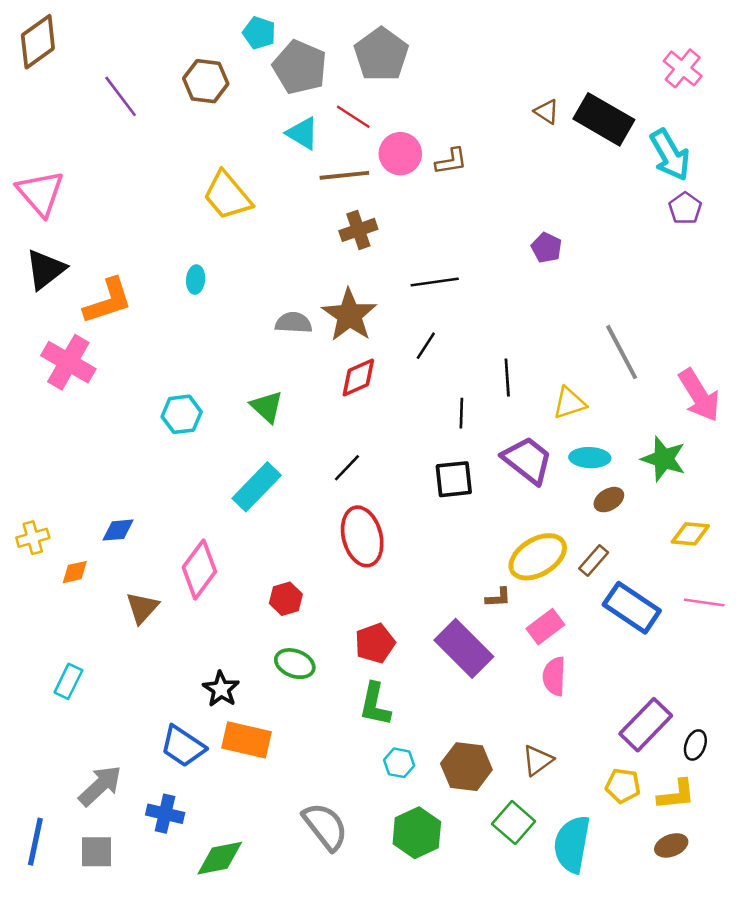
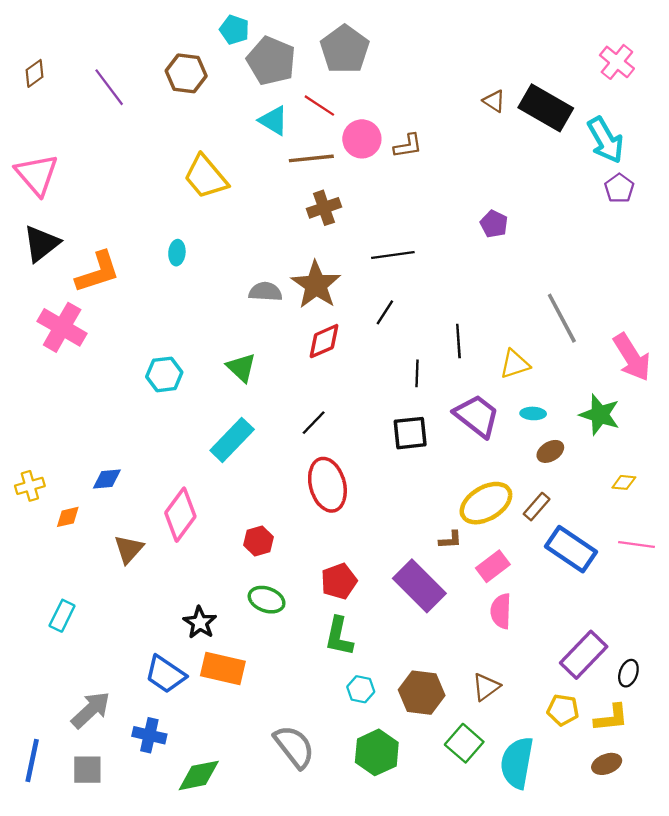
brown diamond: (38, 42) -> (34, 73), moved, size x0.6
cyan ellipse: (590, 458) -> (533, 413), size x0.7
yellow diamond: (690, 534) -> (624, 482), size x0.7

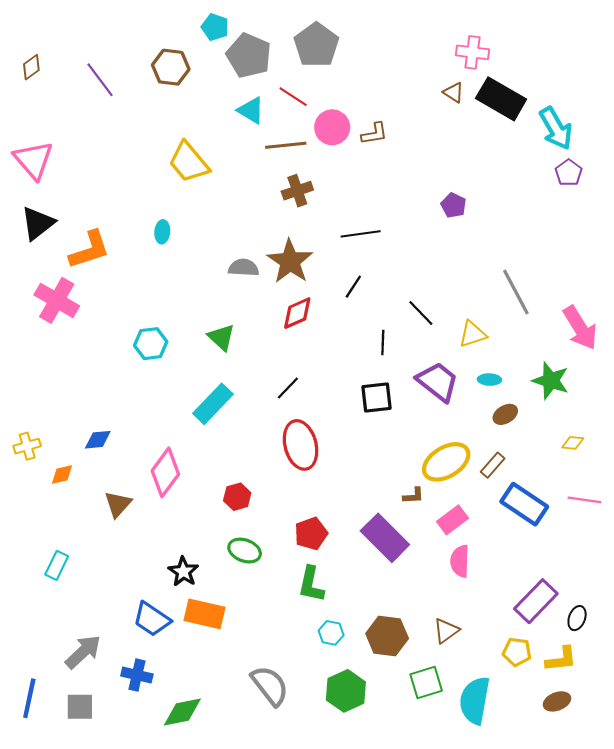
pink cross: (617, 62) -> (473, 52), moved, turned -32
black line: (458, 341) -> (421, 313), turned -40
green square: (464, 743) -> (426, 682), turned 32

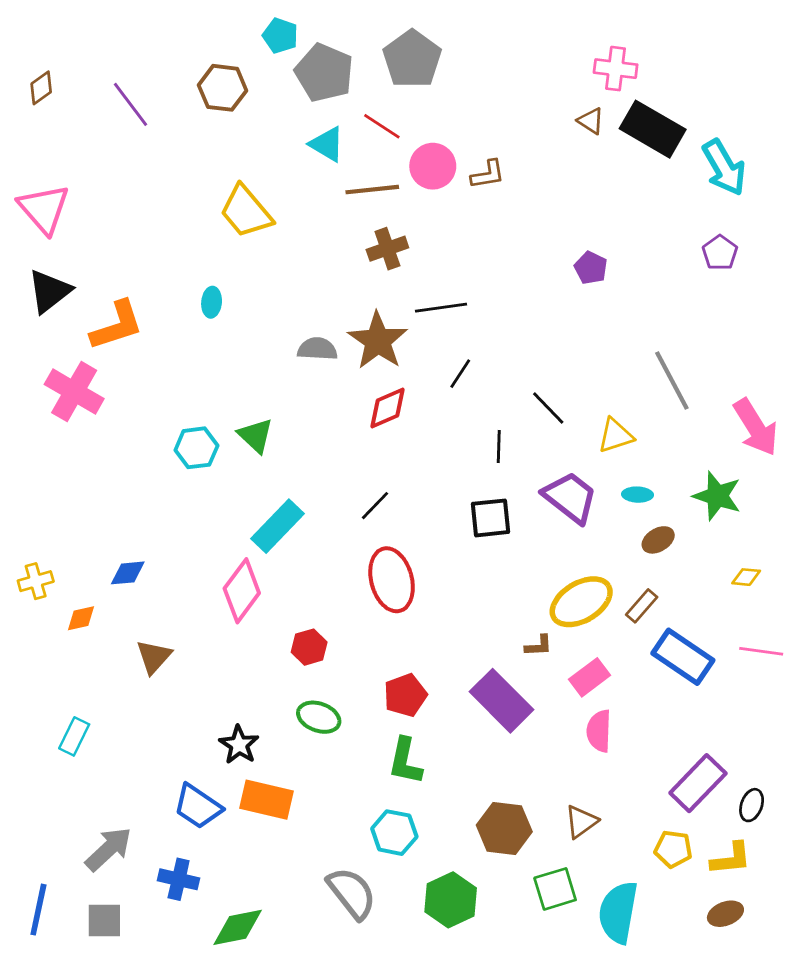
purple pentagon: (569, 173) -> (720, 253), moved
black line: (361, 234) -> (441, 308), moved
green triangle: (221, 337) -> (256, 435), moved
pink diamond: (165, 472) -> (242, 591), moved
cyan hexagon: (331, 633) -> (394, 833), moved, size x1.4

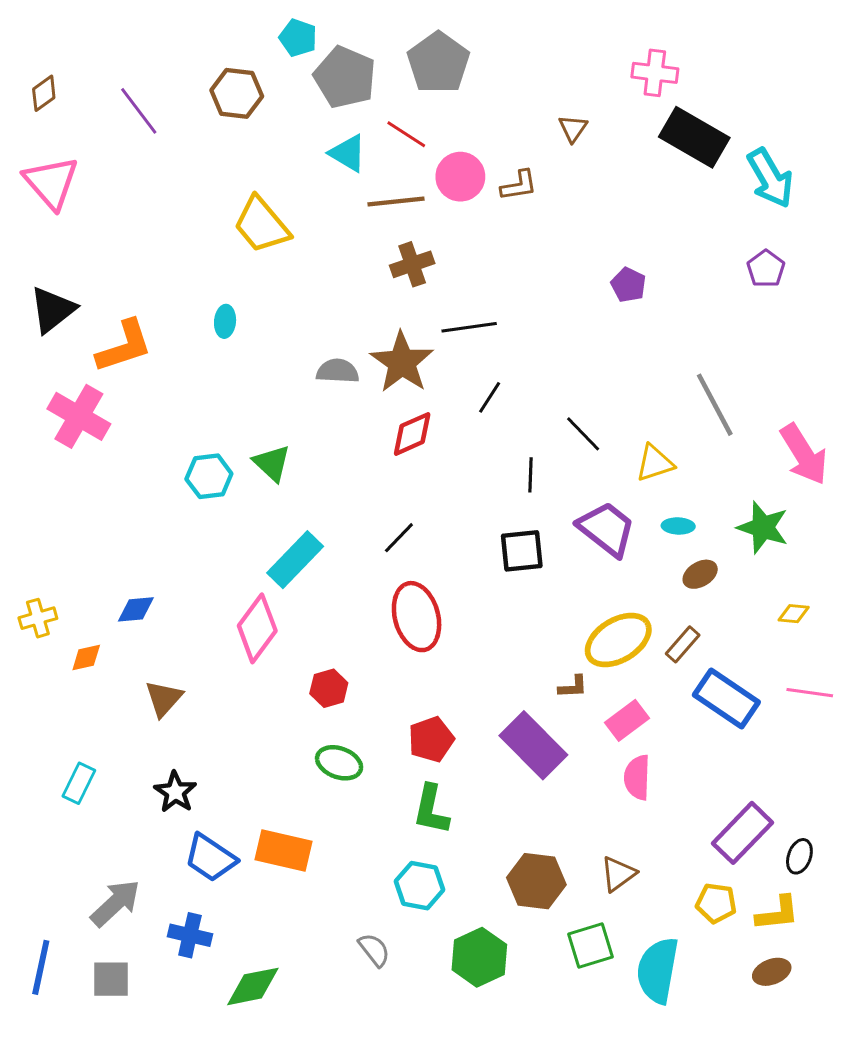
brown triangle: (591, 121) -> (573, 128), moved, turned 32
pink triangle: (44, 209) -> (51, 182), moved
black star: (239, 745) -> (175, 792), moved
gray semicircle: (352, 893) -> (374, 950), size x0.6

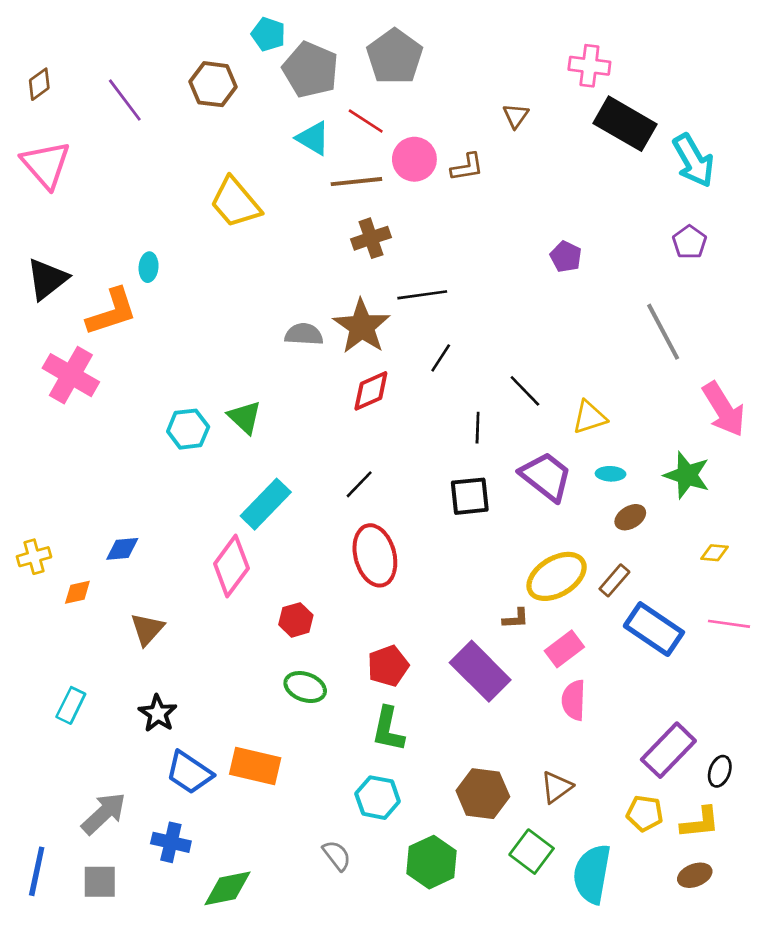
cyan ellipse: (225, 321) -> (149, 267), moved
gray line: (715, 405) -> (663, 332), moved
green square: (590, 945) -> (532, 852), turned -36

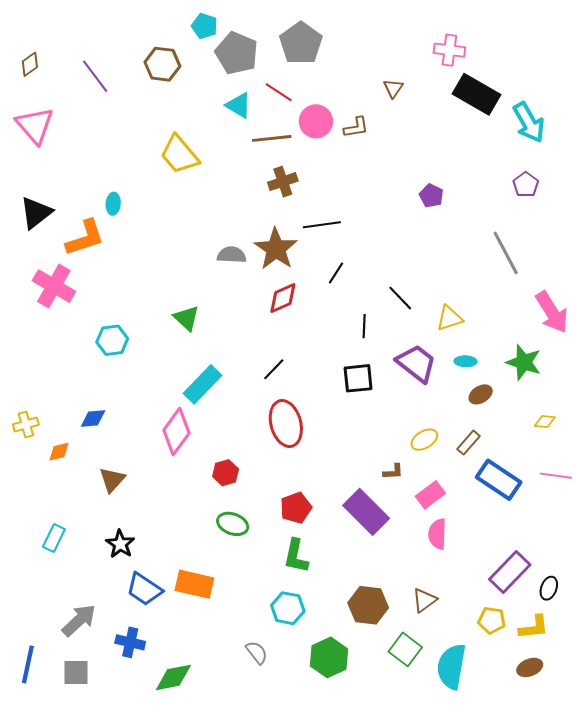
cyan hexagon: (188, 429) -> (112, 340), moved
yellow ellipse: (557, 576) -> (424, 440), size x0.6

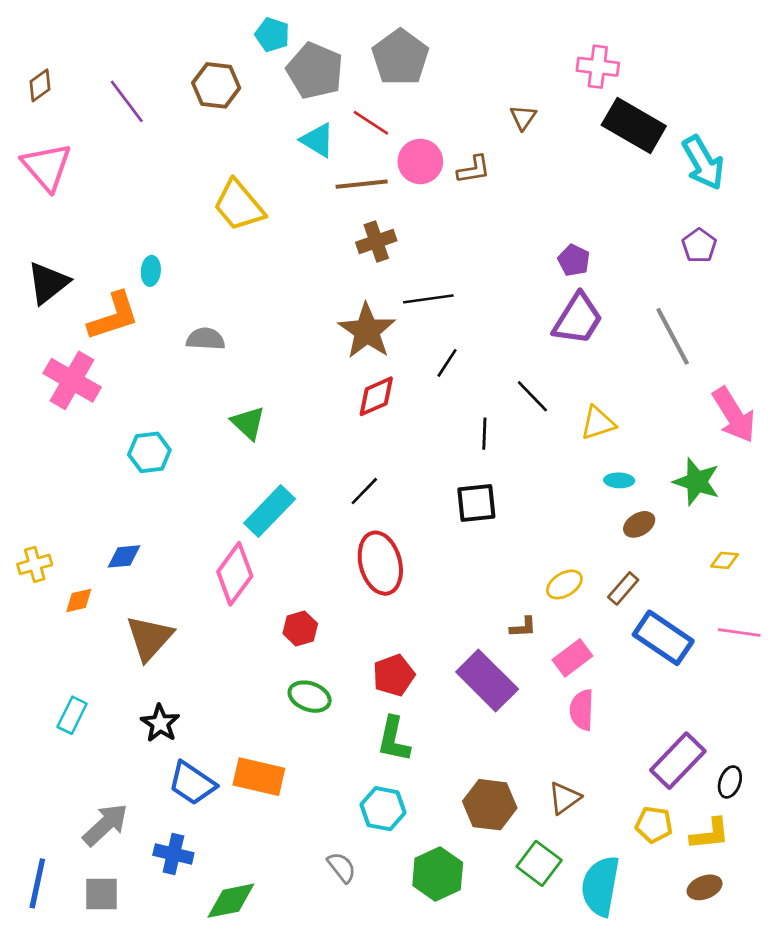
gray semicircle: (232, 255) -> (205, 339), moved
purple trapezoid: (416, 363) -> (578, 319), moved, turned 84
brown triangle: (112, 480) -> (149, 638), size x1.4

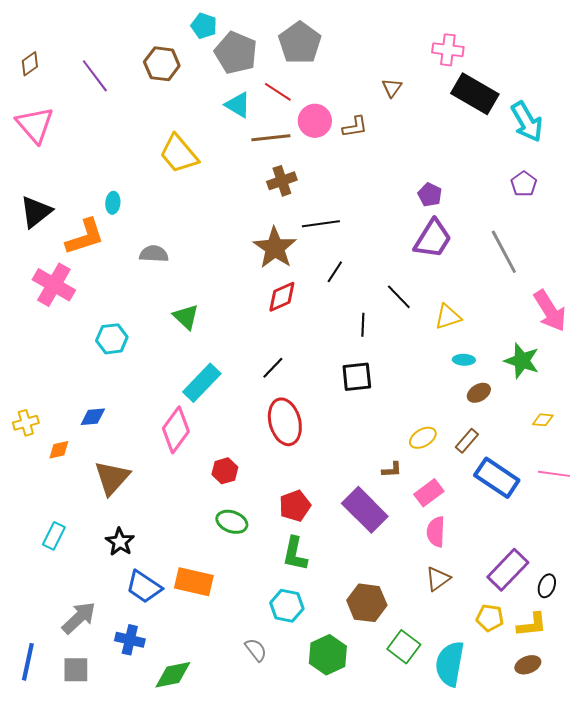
brown triangle: (564, 798) -> (438, 579), moved

